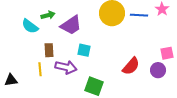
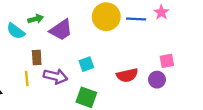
cyan square: (84, 50) -> (86, 64), moved, turned -32
red semicircle: (131, 66) -> (127, 75), turned 36

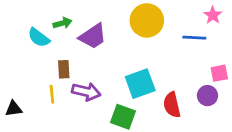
blue line: (136, 19) -> (194, 38), moved
cyan square: (86, 64) -> (140, 84), moved, size x1.6
red semicircle: (127, 75) -> (172, 105), moved, turned 90

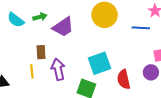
cyan semicircle: (39, 38) -> (16, 20), moved
purple arrow: (86, 92) -> (58, 69), turned -115

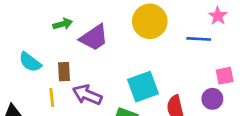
cyan semicircle: (16, 20) -> (30, 62), moved
purple arrow: (58, 69) -> (87, 95), turned -55

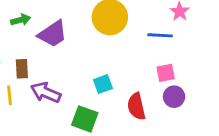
pink square: (225, 76) -> (166, 73), moved
cyan square: (143, 87) -> (103, 84), size x0.6

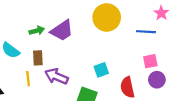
green arrow: (21, 20) -> (37, 31), moved

